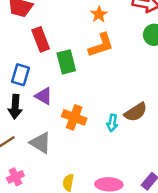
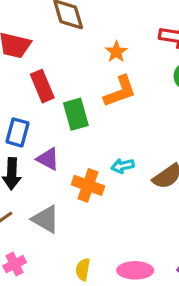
cyan arrow: (112, 123) -> (123, 166), moved, turned 70

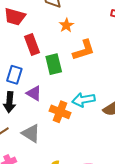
orange star: (116, 52) -> (66, 25), moved
cyan arrow: (123, 166) -> (84, 100), size x1.5

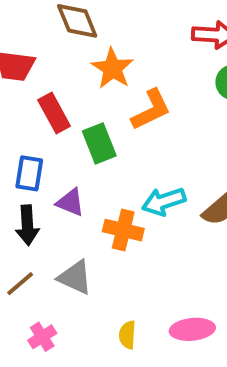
orange star: (66, 25) -> (112, 68), size x1.5

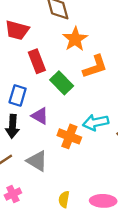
green rectangle: (99, 143) -> (62, 83), turned -30

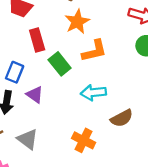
cyan arrow: (96, 122) -> (93, 93), moved
orange cross: (69, 136) -> (84, 140), moved

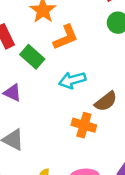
orange cross: (84, 140) -> (84, 125), moved

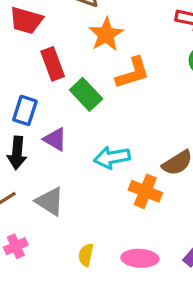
cyan arrow: (72, 80) -> (112, 157), moved

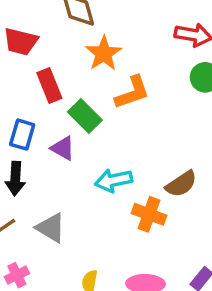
purple triangle: (55, 139) -> (63, 148), moved

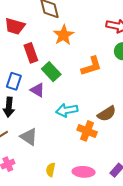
orange L-shape: (132, 92) -> (91, 66), moved

